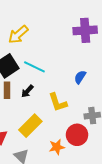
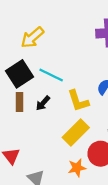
yellow L-shape: (58, 102) -> (78, 101), moved
yellow rectangle: (30, 126) -> (76, 133), moved

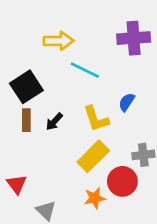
yellow arrow: (32, 37) -> (58, 41), moved, turned -140
cyan line: (51, 75) -> (85, 70), moved

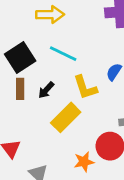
cyan line: (85, 70) -> (63, 54), moved
yellow rectangle: (93, 156) -> (66, 117), moved

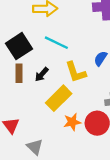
orange star: (84, 162) -> (72, 122), moved

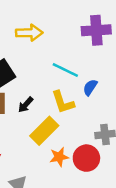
cyan line: (56, 43) -> (65, 70), moved

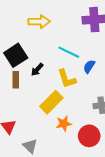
black arrow: (26, 105) -> (37, 70), moved
red circle: (86, 158) -> (89, 136), moved

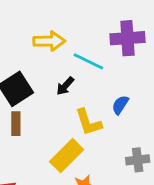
cyan line: (69, 52) -> (88, 61), moved
black arrow: (37, 70) -> (65, 86), moved

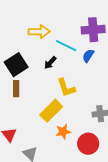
blue semicircle: (120, 105) -> (88, 56), moved

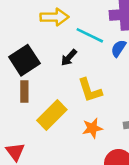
yellow rectangle: (51, 111) -> (52, 115), moved
orange star: (63, 132) -> (92, 128), moved

